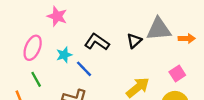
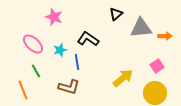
black triangle: (134, 41) -> (116, 14), moved
pink ellipse: (33, 48) -> (33, 44), turned -70
blue line: (84, 69) -> (77, 62), turned 35

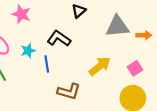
black triangle: (116, 14) -> (79, 11), moved
yellow arrow: (123, 78) -> (100, 66), moved
brown L-shape: (69, 87) -> (69, 92), moved

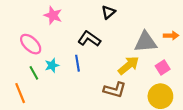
gray triangle: (117, 26) -> (146, 42), moved
cyan star: (28, 51) -> (52, 65), moved
brown L-shape: (69, 92) -> (115, 90), moved

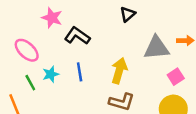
black triangle: (108, 12) -> (128, 14), moved
black L-shape: (89, 39) -> (77, 36), moved
yellow arrow: (129, 65) -> (119, 71), moved, turned -35

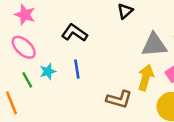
pink star: (52, 18) -> (25, 15), moved
yellow arrow: (119, 71) -> (146, 78), moved

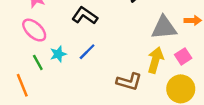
blue line: (77, 69) -> (87, 52), turned 54

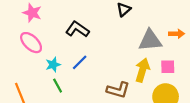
pink square: (183, 56) -> (168, 67), turned 32
green line: (38, 62) -> (58, 86), moved

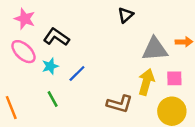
black L-shape: (77, 29) -> (56, 37), moved
cyan star: (53, 65) -> (50, 66), moved

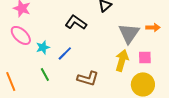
black L-shape: (56, 37) -> (76, 22), moved
gray triangle: (155, 49) -> (129, 33), turned -50
brown L-shape: (120, 104) -> (88, 78), moved

